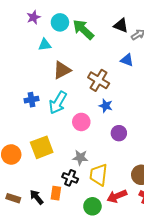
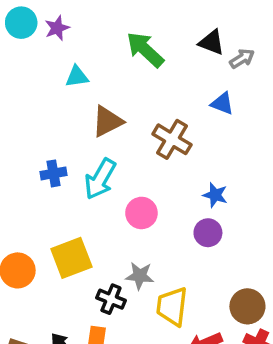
cyan circle: (60, 22) -> (21, 23), moved
blue star: (106, 106) -> (215, 195), moved
black cross: (70, 178) -> (111, 299), moved

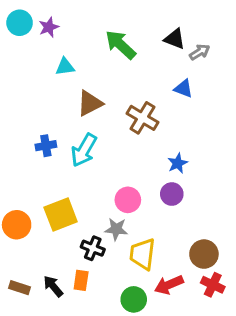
blue star: (215, 195) -> (178, 163), turned 30
pink circle: (141, 213) -> (128, 200), moved

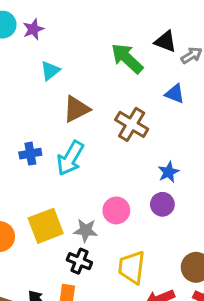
green arrow: (121, 45) -> (127, 58), moved
cyan triangle: (65, 67) -> (50, 71), turned -30
gray star: (116, 229) -> (86, 230), moved

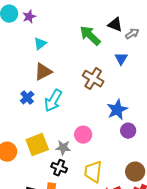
blue triangle: (175, 94) -> (121, 59), turned 40
brown triangle: (76, 109) -> (43, 72), moved
blue cross: (30, 154) -> (27, 98), turned -32
blue star: (169, 172) -> (117, 110), size x1.5
purple circle: (162, 204) -> (128, 131), moved

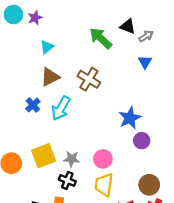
blue triangle: (121, 59) -> (145, 62), moved
brown cross: (93, 79) -> (89, 79), moved
pink circle: (83, 135) -> (103, 159), moved

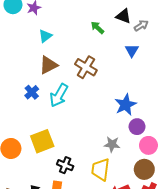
green arrow: (101, 38) -> (97, 28), size x0.6
blue triangle: (145, 62) -> (132, 51), moved
gray star: (72, 159) -> (112, 144), moved
pink circle: (103, 159) -> (148, 145), moved

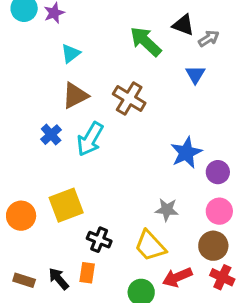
green arrow: (97, 28) -> (146, 41), size x1.6
purple circle: (137, 127) -> (218, 172), moved
yellow trapezoid: (101, 169) -> (150, 246), turned -50

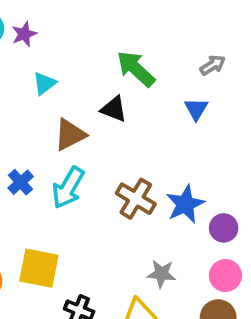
black triangle: (183, 25) -> (114, 109), moved
brown triangle: (75, 96) -> (70, 135), moved
brown cross: (129, 99) -> (136, 199), moved
yellow square: (66, 205) -> (39, 268), turned 32

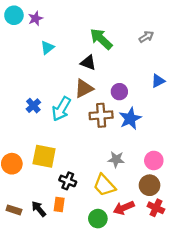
blue triangle: (196, 109) -> (158, 81), moved, turned 32
brown triangle: (70, 135) -> (84, 88), moved
brown cross: (136, 199) -> (101, 115), turned -35
purple circle: (224, 228) -> (119, 92), moved

